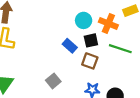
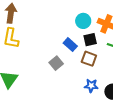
gray square: (53, 81) -> (56, 63), moved

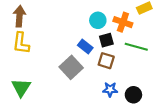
gray square: (56, 63) -> (71, 67), size x1.5

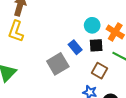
brown square: (106, 61) -> (99, 71), moved

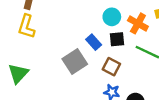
brown square: (99, 71) -> (111, 67), moved

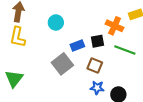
cyan circle: (112, 17) -> (56, 22), moved
blue rectangle: (94, 42) -> (77, 45), turned -64

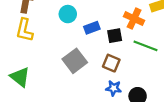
blue rectangle: (77, 45) -> (92, 28), moved
green triangle: (14, 79) -> (20, 77), turned -30

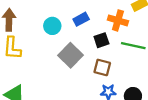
blue rectangle: (92, 28) -> (81, 19), moved
gray square: (75, 61) -> (71, 55), moved

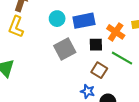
blue rectangle: (81, 19) -> (84, 21), size x1.5
brown square: (102, 68) -> (99, 70), moved

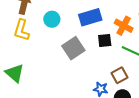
cyan circle: (57, 19) -> (52, 19), moved
brown square: (99, 70) -> (120, 75), moved, turned 35

